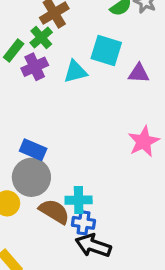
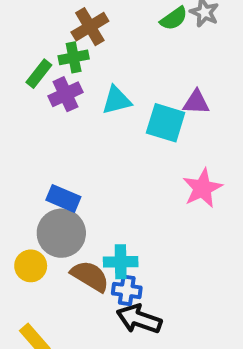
green cross: (41, 37) -> (74, 57), turned 30
cyan square: (106, 50) -> (166, 123), moved

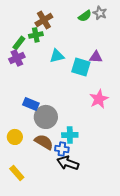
purple cross: (65, 94) -> (17, 58), moved
gray circle: (61, 233) -> (46, 117), moved
cyan cross: (121, 262) -> (70, 135), moved

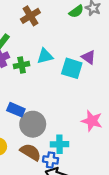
green cross: (36, 35) -> (22, 65), moved
purple triangle: (96, 57) -> (89, 57), turned 32
pink star: (99, 99) -> (92, 121), moved, turned -30

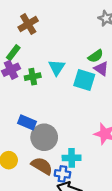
green semicircle: (76, 11) -> (96, 56), moved
brown cross: (30, 16) -> (28, 24), moved
cyan triangle: (45, 56) -> (57, 67), turned -42

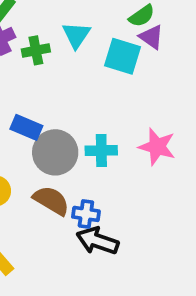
cyan cross: (72, 158) -> (101, 150), moved

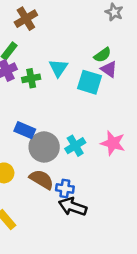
cyan cross: (101, 150) -> (75, 146), turned -30

